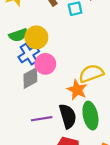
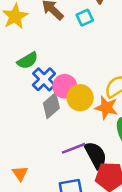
yellow circle: (36, 37) -> (80, 98), moved
black semicircle: (68, 116) -> (96, 155), moved

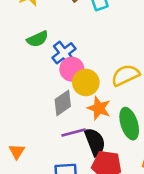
blue cross: (44, 79) -> (64, 53), moved
gray diamond: (51, 106) -> (63, 103), moved
orange star: (106, 108) -> (99, 108), moved

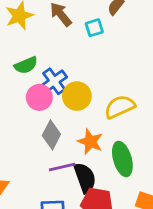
pink circle: (72, 69) -> (39, 97), moved
yellow circle: (86, 82) -> (77, 96), moved
gray diamond: (63, 103) -> (51, 135), turned -30

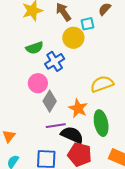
yellow circle: (77, 96) -> (73, 38), moved
pink circle: (39, 97) -> (38, 83), moved
black semicircle: (85, 178) -> (72, 135), turned -50

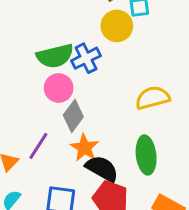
green semicircle: (35, 48) -> (55, 56), moved, size x1.4
orange star: (78, 108) -> (84, 148), moved
purple line: (56, 126) -> (38, 146), moved, turned -54

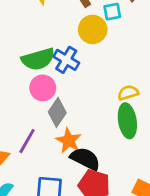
blue cross: (86, 58) -> (66, 60), turned -30
yellow semicircle: (153, 98) -> (128, 93), size x0.7
green ellipse: (146, 155) -> (127, 121), moved

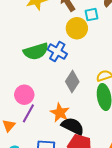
pink circle: (43, 88) -> (24, 95), moved
gray diamond: (57, 112) -> (72, 82), moved

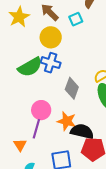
yellow circle: (77, 28) -> (51, 37), moved
pink circle: (24, 95) -> (41, 110), moved

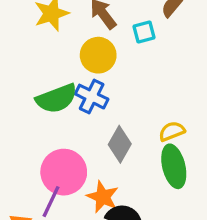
pink circle: (41, 110) -> (64, 172), size x1.4

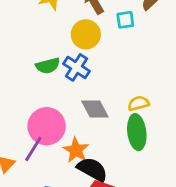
green semicircle: (57, 99) -> (48, 66), size x0.7
gray diamond: (120, 144) -> (95, 109), turned -64

